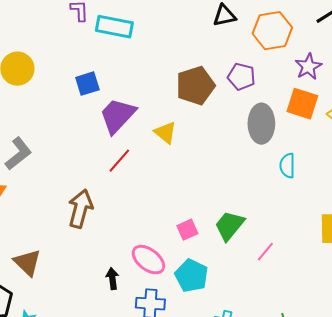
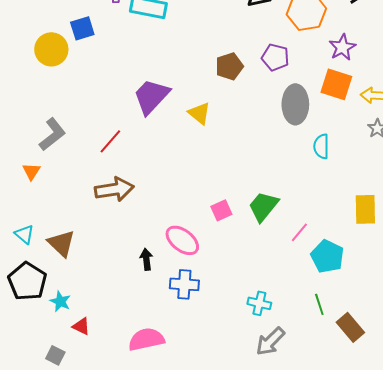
blue square: (87, 84) -> (82, 28), moved
brown pentagon: (195, 86) -> (229, 66), size x0.7
red line: (119, 161) -> (110, 141), moved
brown arrow: (80, 209) -> (114, 189), turned 66
cyan pentagon: (191, 276) -> (327, 256), moved

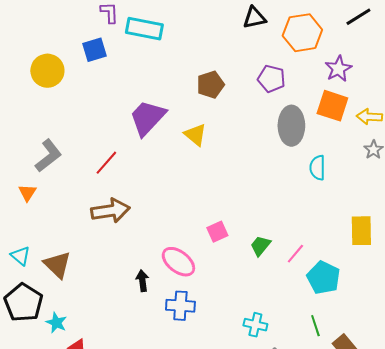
blue square: (82, 28) -> (94, 50), moved
brown pentagon: (229, 66) -> (210, 85), moved
green trapezoid: (263, 206) -> (260, 246), moved, size x0.7

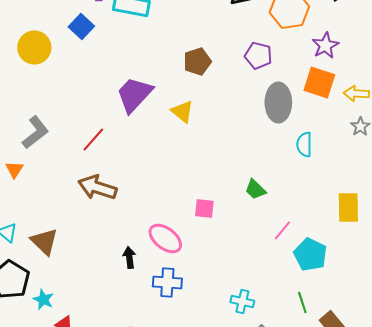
blue square: (94, 50) -> (81, 26), turned -30
brown arrow: (110, 211) -> (97, 188), turned -153
pink square: (217, 232) -> (204, 208), turned 30
green trapezoid: (260, 246) -> (255, 190), moved, turned -85

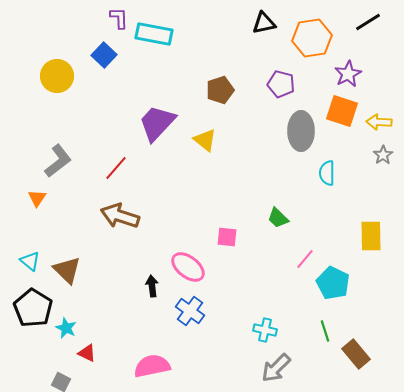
blue cross: (167, 282) -> (190, 311), turned 32

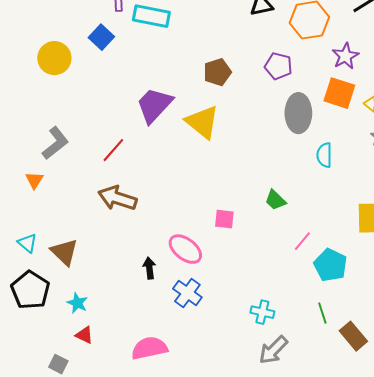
yellow triangle: (205, 140) -> (202, 122), size x1.5
cyan star: (66, 328) -> (77, 303), moved

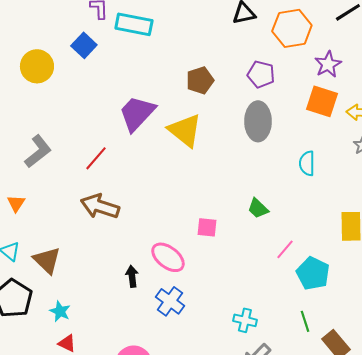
gray ellipse: (298, 113) -> (258, 121), moved
orange triangle: (34, 180) -> (16, 203), moved

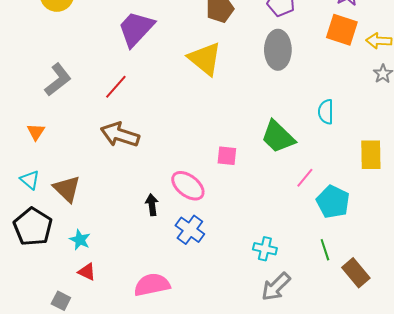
purple trapezoid: (137, 113) -> (136, 29), moved
cyan semicircle: (307, 163) -> (326, 112), moved
green trapezoid: (258, 208) -> (278, 137), size x1.6

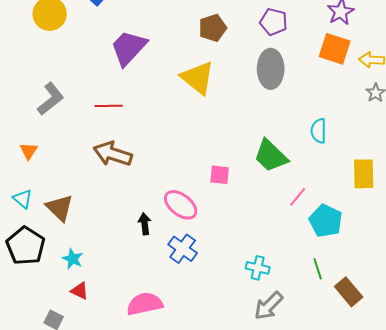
red line: (116, 87) -> (109, 106), turned 48

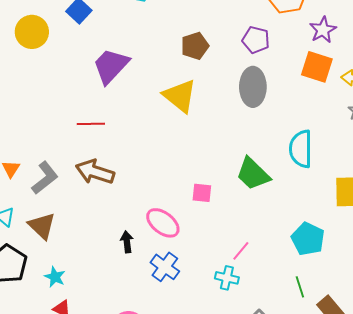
gray L-shape: (51, 99) -> (45, 178), moved
cyan semicircle: (319, 131) -> (301, 149), size x1.5
pink line: (298, 197) -> (241, 251), moved
cyan cross: (258, 268) -> (227, 278), moved

